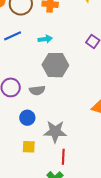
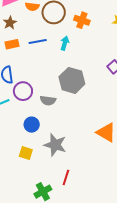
cyan arrow: (45, 39) -> (65, 43), moved, turned -80
red line: (63, 157) -> (66, 178), moved

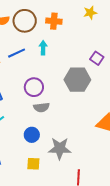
gray hexagon: (72, 80) -> (77, 80), moved
purple circle: (23, 91) -> (34, 87), moved

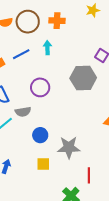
gray semicircle: (41, 107) -> (23, 112), moved

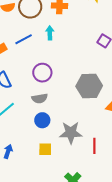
gray hexagon: (83, 78) -> (89, 86), moved
gray semicircle: (23, 112) -> (40, 98), moved
red line: (89, 175) -> (94, 146), moved

